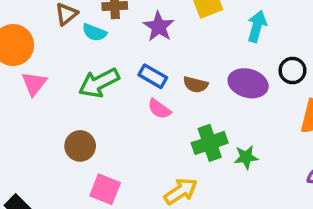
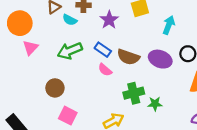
brown semicircle: (196, 85) -> (128, 57), size x1.5

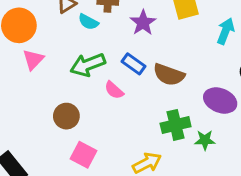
purple ellipse: (160, 59) -> (220, 100), moved
pink semicircle: (105, 70) -> (114, 90), moved

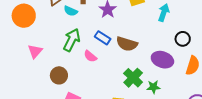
pink triangle: (33, 59) -> (35, 51), moved
green arrow: (88, 65) -> (72, 40), turned 140
green cross: (176, 125) -> (133, 78), turned -30

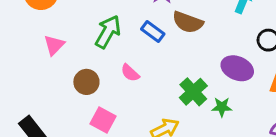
brown semicircle: (127, 44) -> (188, 22), moved
pink semicircle: (90, 56) -> (130, 73), moved

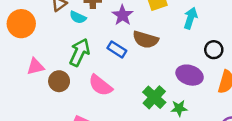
pink triangle: (54, 45) -> (35, 67), turned 36
pink semicircle: (130, 73) -> (100, 85), size x1.5
brown circle: (86, 82) -> (59, 81), moved

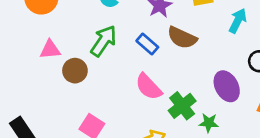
purple ellipse: (190, 75) -> (227, 86), turned 35
pink semicircle: (100, 85) -> (149, 87), moved

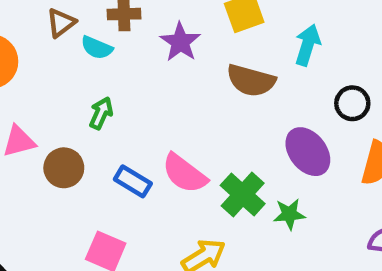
brown semicircle: (182, 38) -> (251, 80), moved
green arrow: (104, 41) -> (101, 113), size x0.6
blue rectangle: (147, 44) -> (133, 181), moved

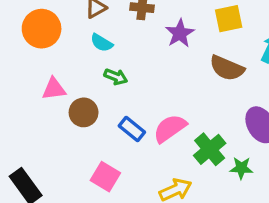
cyan semicircle: (97, 48) -> (102, 43), moved
green arrow: (101, 113) -> (116, 77), turned 80
pink semicircle: (184, 173) -> (170, 128), turned 100

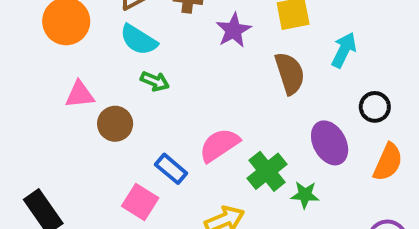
cyan semicircle: (102, 43) -> (139, 40), size x1.4
brown semicircle: (227, 68) -> (290, 73), turned -132
blue rectangle: (132, 129) -> (171, 169), moved

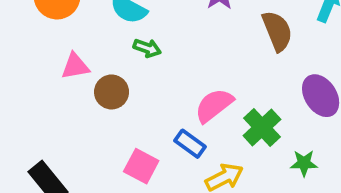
blue rectangle: (171, 169) -> (190, 144), moved
green star: (305, 195) -> (304, 163), moved

